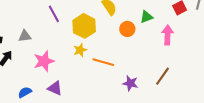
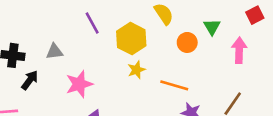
green triangle: (146, 17) -> (212, 27), turned -40
yellow star: (80, 50) -> (136, 70), moved
orange line: (103, 62) -> (174, 85), moved

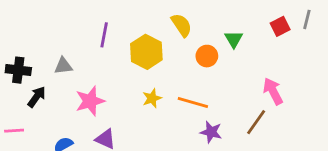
purple line: (92, 23) -> (104, 35), turned 40
pink arrow: (239, 50) -> (273, 91), moved, turned -30
yellow star: (136, 70) -> (152, 98), moved

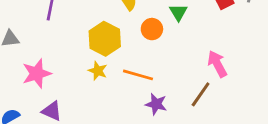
yellow hexagon: (146, 52) -> (105, 39), moved
yellow star: (152, 98) -> (98, 71), turned -30

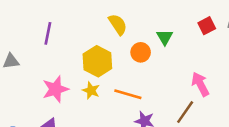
pink star: (37, 74) -> (55, 89), moved

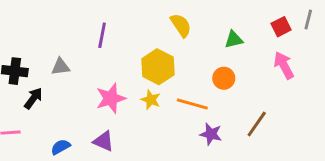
green triangle: (165, 37) -> (234, 40), turned 48
orange circle: (141, 52) -> (224, 78), moved
pink arrow: (200, 84) -> (284, 65), moved

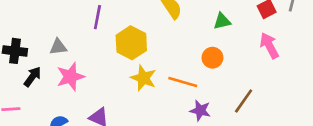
yellow hexagon: (158, 67) -> (131, 43), moved
pink star: (111, 98) -> (70, 77), moved
yellow star: (151, 100) -> (143, 78), size x1.4

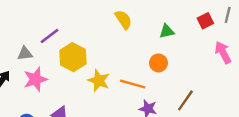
purple line: (97, 17) -> (49, 36), moved, turned 42
yellow hexagon: (131, 43) -> (73, 57), moved
pink arrow: (269, 46) -> (223, 52), moved

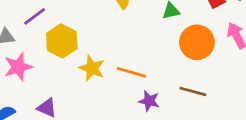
orange circle: (158, 63) -> (197, 42), moved, size x1.6
brown line: (185, 100) -> (193, 91), turned 70

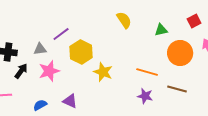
orange line: (131, 72) -> (147, 72), moved

